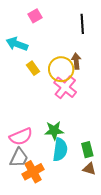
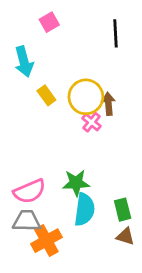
cyan arrow: (17, 44) -> (24, 62), turned -125
brown arrow: (76, 61) -> (108, 104), moved
pink cross: (65, 87) -> (92, 122), size x0.6
gray trapezoid: (19, 158) -> (27, 221), turned -115

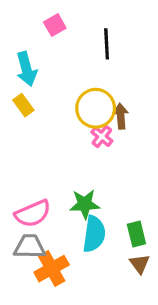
black line: (115, 33) -> (107, 44), moved
yellow rectangle: (46, 95) -> (23, 105), moved
brown triangle: (125, 236) -> (140, 264), turned 36

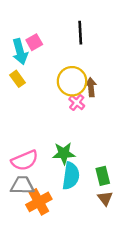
pink square: (55, 25) -> (34, 42), moved

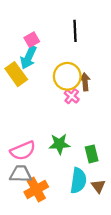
cyan arrow: (20, 52) -> (28, 57), moved, turned 40
yellow rectangle: (18, 79) -> (16, 74), size x1.5
cyan semicircle: (71, 176) -> (78, 181), moved
green rectangle: (103, 176) -> (92, 154), moved

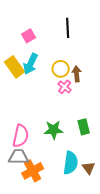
cyan arrow: (28, 57) -> (31, 64), moved
yellow circle: (67, 76) -> (61, 69), size x0.7
pink semicircle: (23, 151) -> (21, 136), turned -55
green rectangle: (92, 154) -> (84, 127), moved

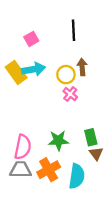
cyan arrow: (31, 64) -> (34, 69), turned -125
brown arrow: (77, 74) -> (82, 67), moved
brown triangle: (89, 168) -> (96, 153), moved
orange cross: (33, 171) -> (49, 170), moved

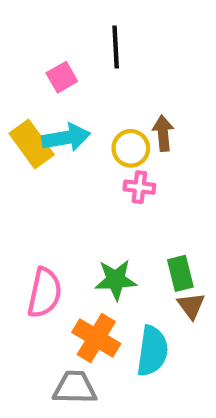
black line: (73, 30) -> (116, 47), moved
pink cross: (70, 94) -> (139, 187), turned -32
gray trapezoid: (21, 170) -> (75, 388), moved
orange cross: (49, 170) -> (96, 338), turned -30

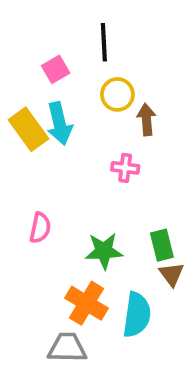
cyan arrow: (66, 138) -> (59, 123), turned 87
yellow circle: (131, 148) -> (117, 94), moved
pink semicircle: (45, 293) -> (40, 228), moved, size x0.7

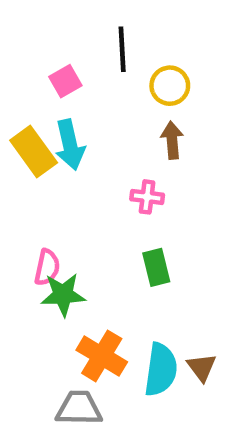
yellow circle: (117, 94) -> (170, 86), moved
green rectangle: (162, 245) -> (156, 267), moved
green star: (104, 251) -> (63, 295), moved
brown triangle: (172, 274) -> (202, 367), moved

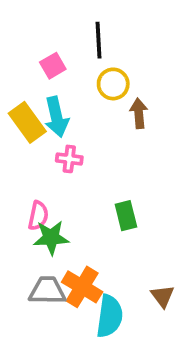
yellow circle: (170, 86) -> (113, 84), moved
pink cross: (147, 197) -> (69, 159), moved
cyan semicircle: (161, 370) -> (109, 316), moved
gray trapezoid: (79, 408) -> (47, 291), moved

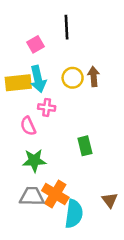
yellow circle: (113, 84) -> (73, 78), moved
yellow rectangle: (27, 122) -> (18, 83), turned -60
pink semicircle: (38, 216) -> (28, 126), moved, turned 144

